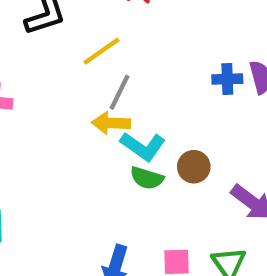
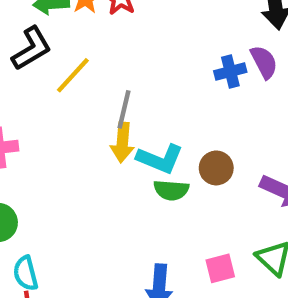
yellow line: (101, 51) -> (73, 75), moved
yellow arrow: (111, 123) -> (122, 142), turned -75

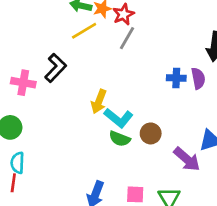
black L-shape: (32, 48) -> (56, 68), moved, turned -32
yellow line: (73, 75) -> (84, 31), moved
gray line: (124, 109) -> (127, 38), moved

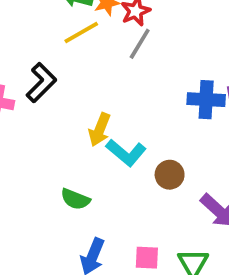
blue cross: (176, 78) -> (206, 100), size x1.4
green semicircle: (120, 139) -> (75, 199), moved

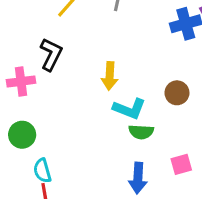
cyan L-shape: (126, 153) -> (129, 109), moved
green semicircle: (75, 199) -> (141, 132), moved

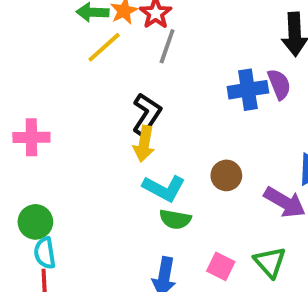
black L-shape: (51, 54) -> (147, 114), moved
green circle: (22, 135) -> (35, 222), moved
pink square: (181, 164) -> (221, 266), turned 35

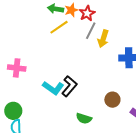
black L-shape: (147, 114) -> (69, 86), moved
yellow arrow: (144, 144) -> (103, 39), moved
cyan L-shape: (164, 188) -> (53, 88), moved

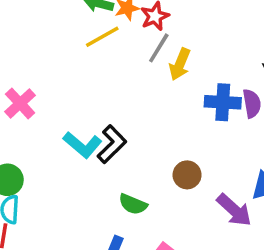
pink cross: (17, 68) -> (20, 103), turned 36

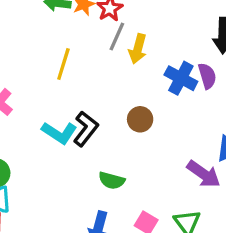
yellow line: (102, 37) -> (63, 64), moved, turned -36
blue cross: (223, 102) -> (181, 78), turned 32
brown circle: (187, 175) -> (140, 119), moved

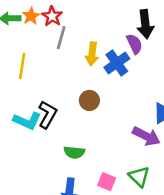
yellow arrow: (138, 49) -> (92, 54), moved
purple semicircle: (207, 76) -> (134, 44), moved
blue cross: (181, 78) -> (117, 63), turned 35

